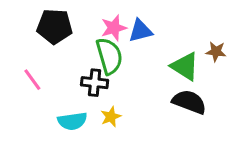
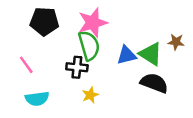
pink star: (114, 28) -> (93, 23), size x1.4
blue triangle: (140, 31) -> (126, 55), moved
cyan semicircle: (72, 121) -> (37, 99), moved

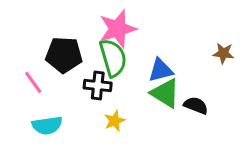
black pentagon: (44, 21) -> (64, 55), moved
green triangle: (151, 54) -> (165, 93), moved
black semicircle: (154, 83) -> (196, 105), size x0.7

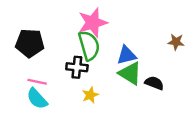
black pentagon: (64, 55) -> (30, 43), moved
pink line: (33, 82) -> (37, 82), moved, turned -42
cyan semicircle: (47, 125) -> (37, 99), turned 55

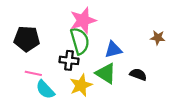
green triangle: (130, 73) -> (106, 73), moved
yellow star: (90, 95) -> (81, 85), size x1.5
cyan semicircle: (37, 99) -> (45, 90), moved

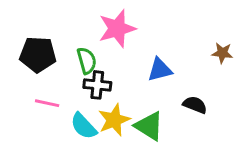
green semicircle: (80, 41) -> (87, 61), moved, size x0.7
green triangle: (106, 73) -> (149, 126), moved
cyan semicircle: (45, 90) -> (84, 126), moved

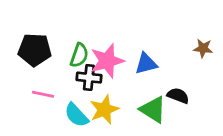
pink star: (117, 29) -> (107, 61), moved
green semicircle: (87, 61) -> (79, 55), turned 35
green triangle: (149, 126) -> (153, 110), moved

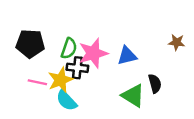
black semicircle: (178, 96) -> (155, 84), turned 54
yellow star: (104, 110) -> (60, 80), moved

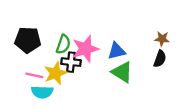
black semicircle: (155, 84) -> (160, 59), moved, turned 35
green triangle: (133, 96) -> (122, 72), moved
cyan semicircle: (67, 100) -> (42, 92), moved, turned -45

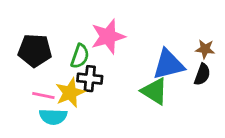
pink star: (85, 49) -> (108, 36), moved
blue triangle: (117, 51) -> (168, 65), moved, size x1.4

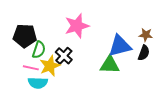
green semicircle: (80, 56) -> (39, 50), moved
black cross: (90, 79) -> (64, 56), turned 36
green triangle: (154, 91) -> (110, 65), turned -30

